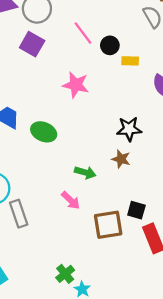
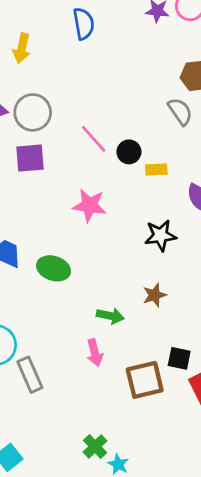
purple square: (32, 44) -> (30, 158), turned -30
black star: (129, 129) -> (160, 235), moved
brown star: (121, 159) -> (155, 295), turned -30
pink arrow: (71, 200) -> (95, 353), turned 36

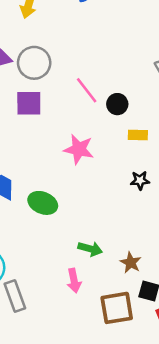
yellow rectangle: (156, 169) -> (138, 135), moved
black star: (160, 235) -> (140, 180), size x0.7
brown star: (155, 295) -> (131, 263), moved, turned -30

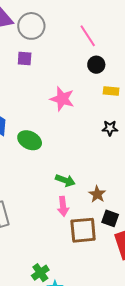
pink line: (87, 90) -> (88, 36), moved
purple square: (29, 103) -> (25, 59), size x0.7
pink arrow: (74, 281) -> (63, 206), moved

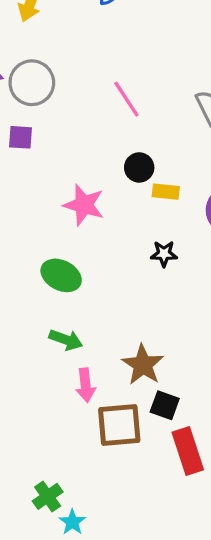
black circle: (96, 65) -> (139, 167), moved
green ellipse: (30, 140) -> (61, 275), moved
green arrow: (65, 180) -> (66, 340), moved
brown star: (97, 194) -> (143, 365), size x1.4

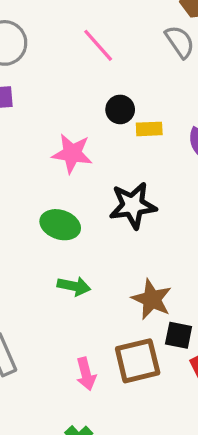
black star: (164, 254) -> (133, 205), moved, size x1.8
pink arrow: (86, 385) -> (86, 374), moved

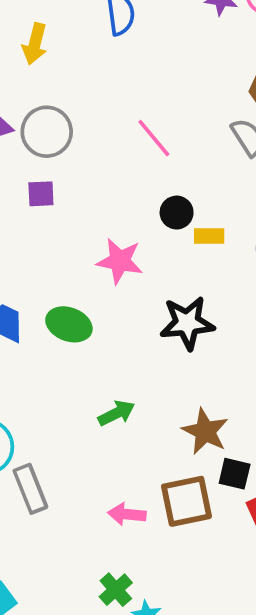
green ellipse: (60, 225) -> (69, 324), moved
green arrow: (74, 286) -> (116, 413), turned -40
pink arrow: (86, 374) -> (127, 514), turned 108

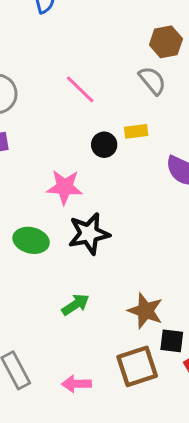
yellow rectangle: (209, 236) -> (136, 131), moved
black star: (187, 323) -> (89, 234), moved
pink arrow: (127, 514) -> (76, 384), moved

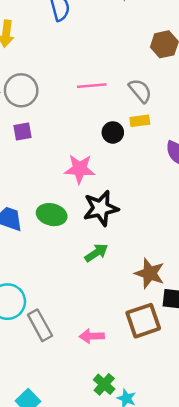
gray semicircle: (152, 81) -> (140, 91), moved
pink line: (80, 89) -> (92, 86), turned -48
green arrow: (75, 305) -> (96, 253), moved

